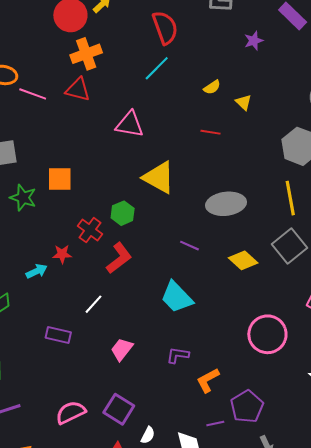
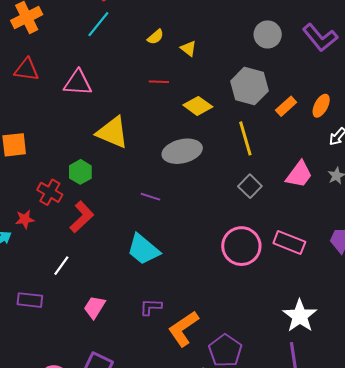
red triangle: (78, 90) -> (27, 70), moved
gray square: (290, 246) -> (250, 186), size x0.7
yellow diamond: (243, 260) -> (198, 106), moved
pink circle: (267, 334) -> (241, 246), moved
orange L-shape: (208, 380) -> (183, 329), size x1.4

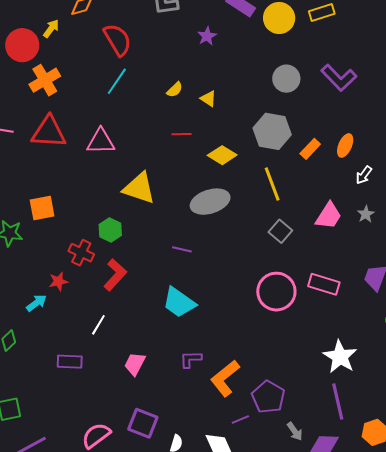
red triangle: (27, 70) -> (49, 132), size x1.4

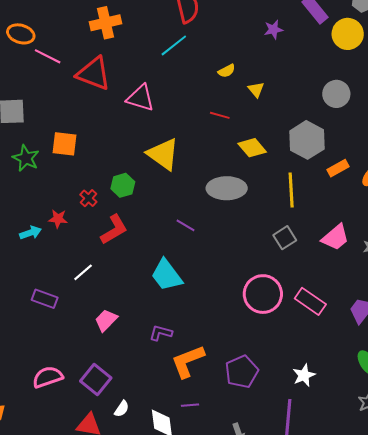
red cross: (81, 253) -> (88, 198), size x0.7
white star: (340, 357) -> (304, 375), size x0.7
purple pentagon: (268, 397) -> (242, 372), moved

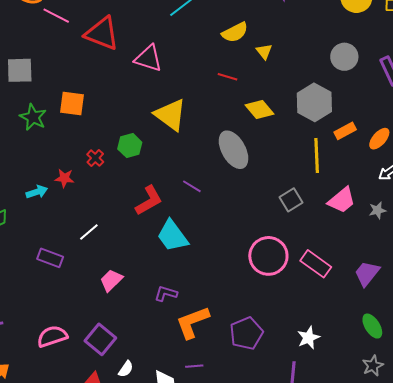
yellow semicircle: (227, 71) -> (235, 32), size x1.5
gray ellipse: (227, 188) -> (233, 150), turned 60
yellow line: (291, 190) -> (317, 156), moved
red L-shape: (114, 229) -> (149, 200), moved

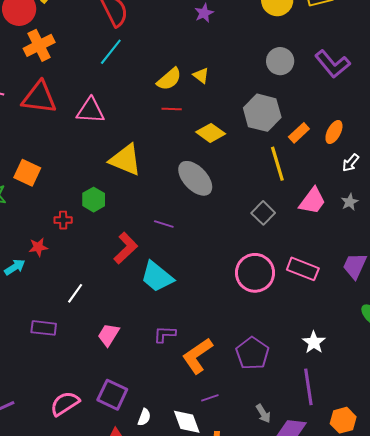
yellow semicircle: (235, 32) -> (169, 79), moved
orange square: (72, 103) -> (27, 173), turned 32
red cross: (95, 158) -> (63, 220), turned -30

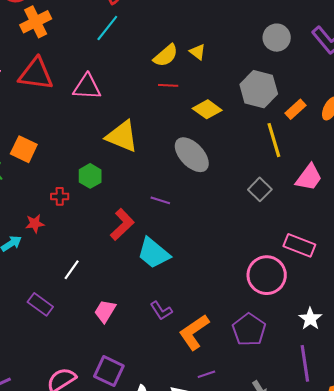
pink circle: (255, 273) -> (267, 275), moved
purple rectangle: (44, 328) -> (40, 304), turned 30
purple L-shape: (165, 334) -> (161, 311), turned -125

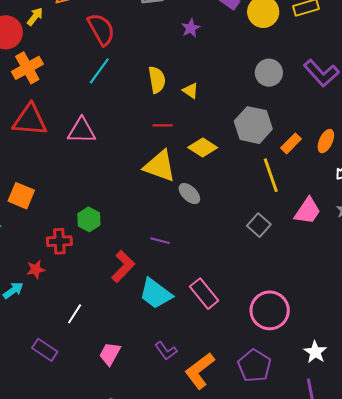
yellow semicircle: (166, 55) -> (157, 80), moved, turned -56
yellow triangle: (122, 136) -> (160, 166), moved
gray ellipse: (192, 155) -> (189, 194), size x0.6
red cross: (60, 196) -> (59, 241), size x1.4
pink rectangle: (299, 245) -> (204, 294), moved, turned 32

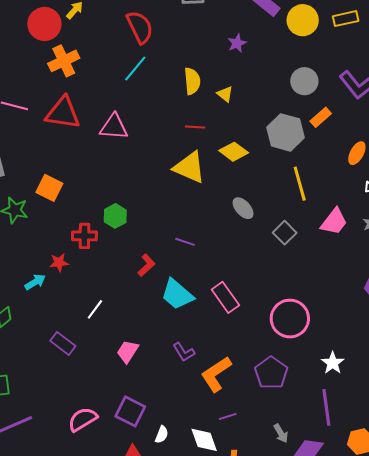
purple star: (191, 28) -> (237, 43), moved
orange rectangle: (291, 143) -> (321, 117), moved
gray ellipse: (189, 194) -> (243, 208), moved
red L-shape: (123, 266) -> (146, 265), size x0.7

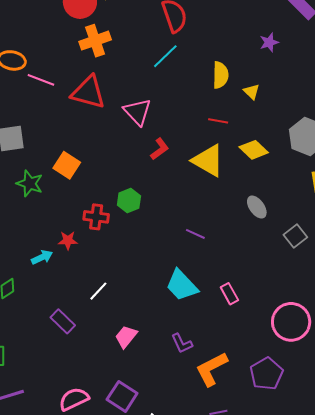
pink triangle: (114, 127) -> (137, 112), turned 36
red L-shape: (146, 265) -> (160, 149), moved
pink rectangle: (225, 297) -> (229, 294), size x0.7

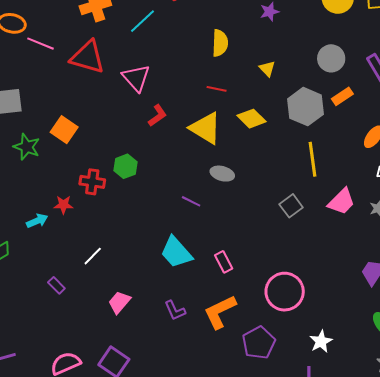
cyan line: (165, 56) -> (142, 21), moved
yellow triangle: (252, 92) -> (267, 69), moved
gray ellipse: (257, 207) -> (222, 174), moved, turned -40
purple rectangle: (63, 321) -> (56, 285), size x0.7
orange L-shape: (212, 369) -> (220, 312), moved

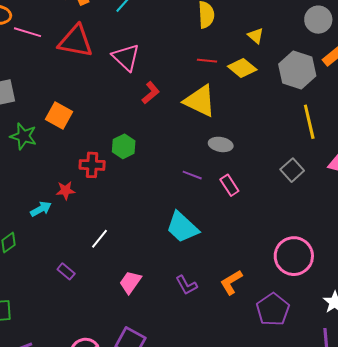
yellow diamond: (251, 119) -> (242, 68), moved
pink rectangle: (224, 262) -> (229, 185), moved
orange L-shape: (220, 312) -> (231, 282), size x0.7

